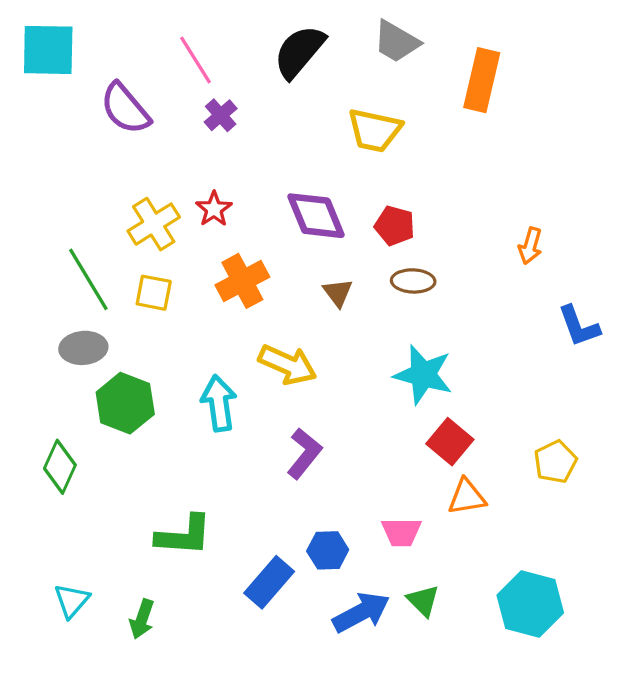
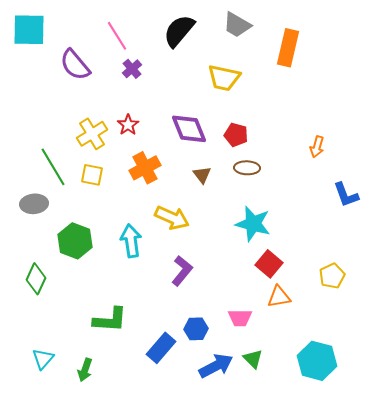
gray ellipse: (83, 348) -> (34, 204), moved

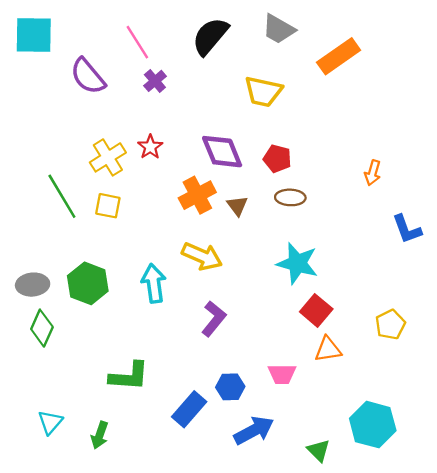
orange rectangle: (288, 48) -> (339, 56), turned 42
orange cross: (145, 168) -> (197, 195), moved
gray ellipse: (34, 204) -> (33, 285), moved
green triangle: (253, 359) -> (319, 450), moved

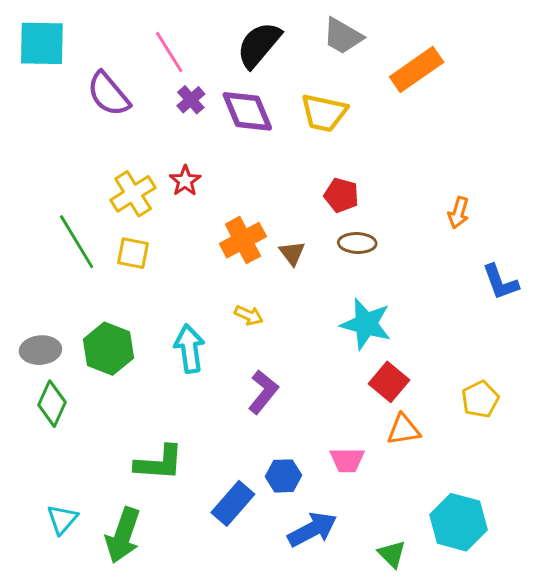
purple diamond: (222, 152) -> (247, 111), moved
yellow arrow: (202, 256) -> (249, 315), size x0.6
green arrow: (100, 435) -> (123, 535), size x1.6

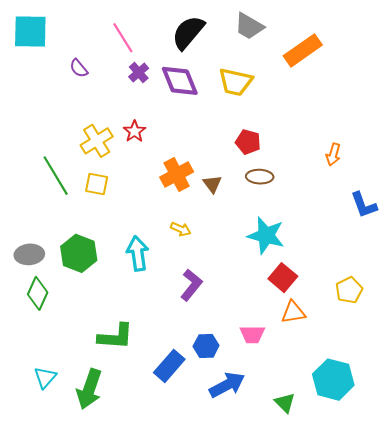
purple semicircle: (108, 94) -> (79, 68), size x0.6

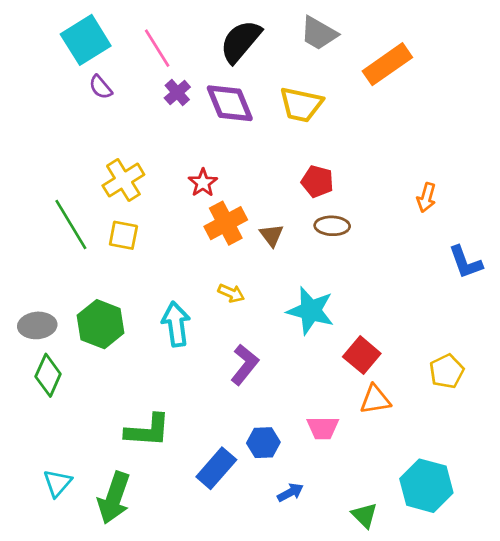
cyan square: (30, 31) -> (86, 40), moved, turned -33
red star: (134, 131) -> (203, 183), moved
cyan star: (266, 236) -> (311, 311), moved
blue arrow: (227, 385) -> (290, 492), size x0.6

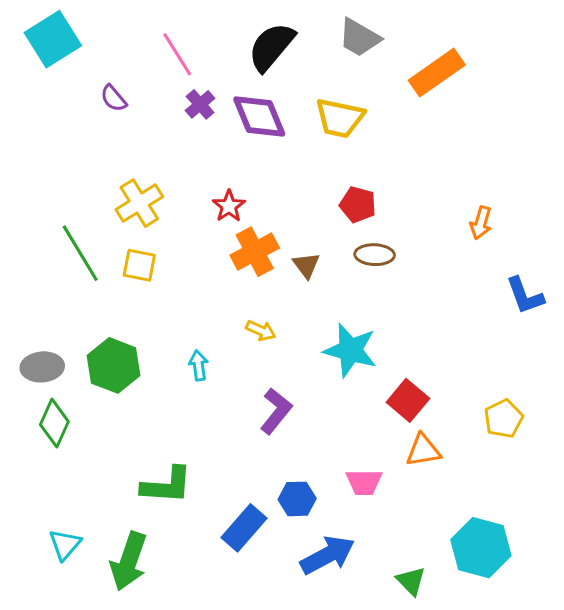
cyan square: (86, 40) -> (53, 39), moved
cyan arrow: (176, 324) -> (199, 365), size x0.6
blue arrow: (290, 492) -> (328, 555), size x1.8

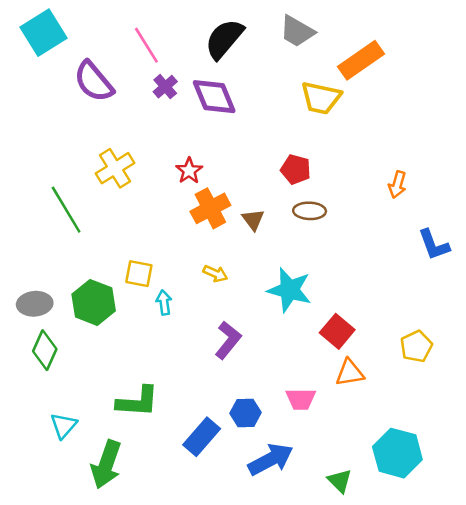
purple semicircle: (114, 98) -> (94, 82), size x1.8
yellow trapezoid: (340, 118) -> (321, 98), moved
yellow square: (139, 265) -> (139, 274), moved
cyan triangle: (65, 545) -> (64, 425), moved

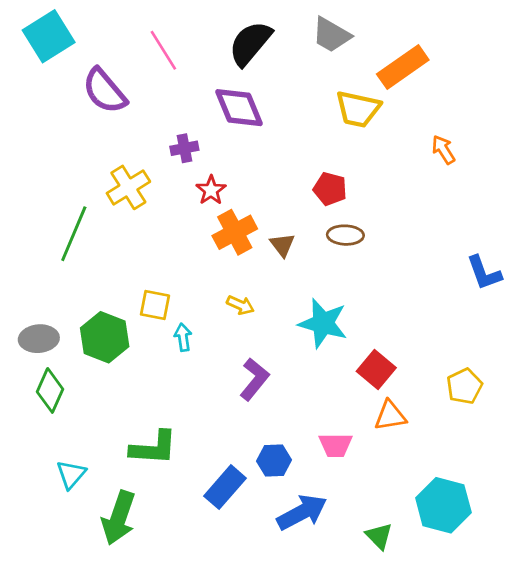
purple cross: (165, 87) -> (184, 148), moved, turned 30
orange arrow: (397, 184) -> (443, 150), moved, turned 132
green line: (66, 210) -> (74, 234), turned 54

